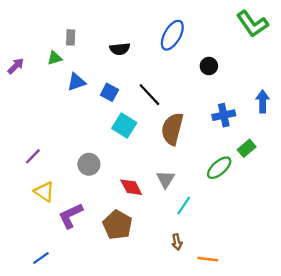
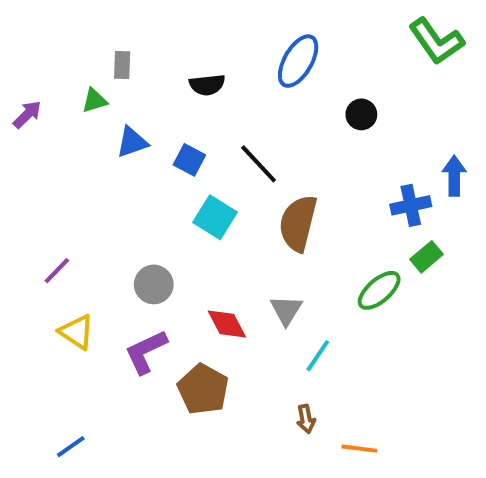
blue cross: (224, 115) -> (411, 205), moved
purple L-shape: (71, 216) -> (146, 352), moved

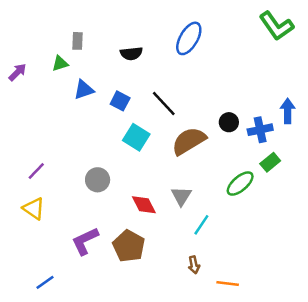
black circle: (361, 114) -> (229, 122), moved
brown semicircle: (298, 223) -> (189, 141), turned 45
yellow triangle: (77, 332) -> (34, 209), moved
purple L-shape: (146, 352) -> (85, 241), moved

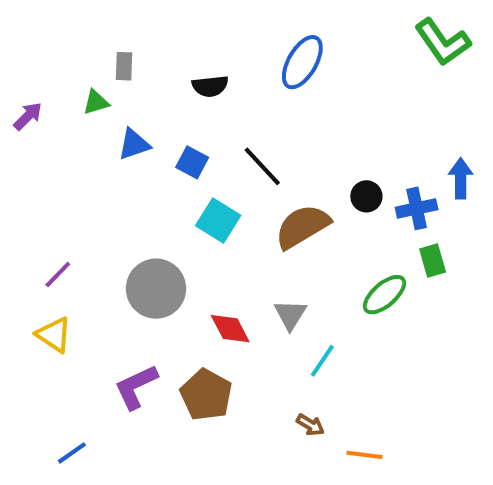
green rectangle: (270, 162) -> (433, 261), turned -66
gray circle: (98, 180) -> (156, 289), size x1.5
brown arrow: (194, 265) -> (310, 425), turned -48

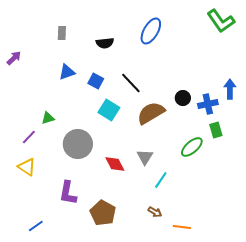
green triangle: (96, 102) -> (48, 118), moved
purple L-shape: (136, 387) -> (68, 193), turned -55
brown pentagon: (206, 395) -> (103, 213), moved

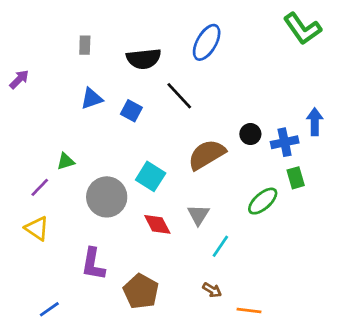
black semicircle: (105, 43) -> (144, 59), size x1.4
black line: (131, 83) -> (179, 96), moved
cyan square: (109, 110) -> (151, 176), moved

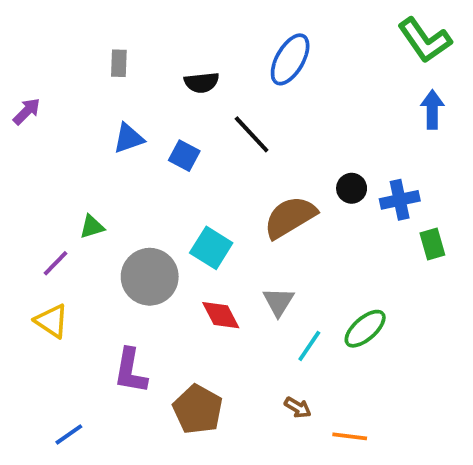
black semicircle: (144, 59) -> (202, 83), size x0.7
blue arrow: (315, 122) -> (432, 109), moved
green rectangle: (296, 178) -> (432, 244), moved
green ellipse: (263, 201) -> (365, 329), moved

